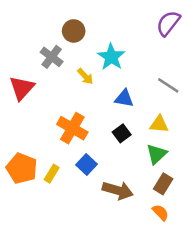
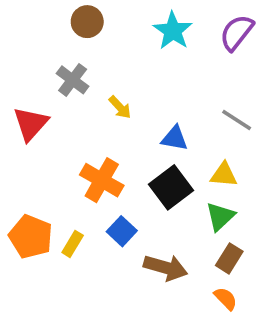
brown circle: (74, 31) -> (87, 22), moved
cyan star: (111, 57) -> (173, 31), moved
black square: (122, 133) -> (171, 187), size x1.6

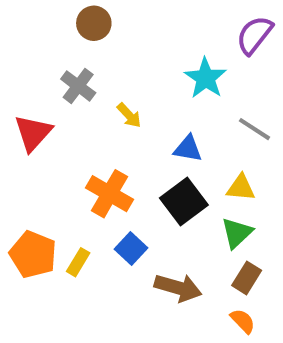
cyan star: (173, 31) -> (205, 78), moved

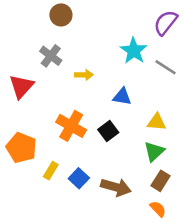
yellow arrow: (129, 115) -> (84, 75), turned -48
gray line: (254, 129) -> (166, 67), moved
black square: (184, 202) -> (108, 131), moved, size x0.7
blue square: (131, 249) -> (79, 178), moved
orange pentagon: (33, 254) -> (21, 148), moved

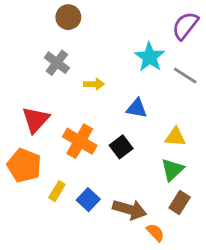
red triangle: (21, 86) -> (36, 120), moved
orange semicircle: (158, 209) -> (155, 232), moved

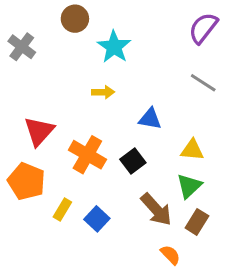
cyan star: (150, 57) -> (114, 47), moved
gray cross: (57, 63) -> (22, 47), moved
brown arrow: (130, 210) -> (156, 209), moved, turned 32

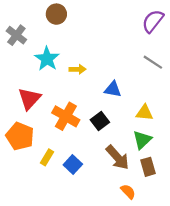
cyan star: (114, 47) -> (47, 59), moved
brown rectangle: (197, 222) -> (148, 167), turned -48

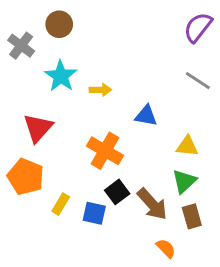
brown circle: (56, 14) -> (59, 24), moved
orange cross: (66, 116) -> (105, 151), moved
black square: (100, 121) -> (117, 192), moved
blue square: (73, 164) -> (94, 213), turned -30

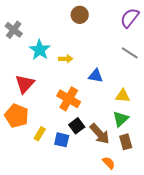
brown circle: (59, 24) -> (80, 15), moved

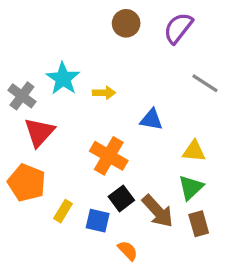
purple semicircle: (130, 18) -> (178, 28), moved
gray cross: (14, 30) -> (22, 96), moved
orange semicircle: (109, 163) -> (128, 251), moved

